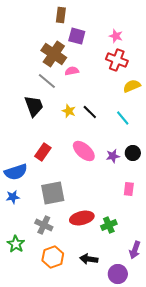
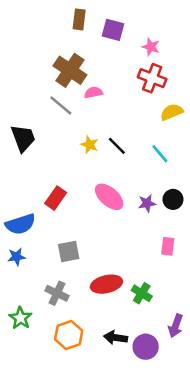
purple square: (77, 36) -> (113, 30), moved
black trapezoid: (34, 106) -> (23, 138), moved
gray square: (53, 193) -> (69, 252), size x0.7
green cross: (109, 225) -> (142, 293), turned -35
purple circle: (118, 274) -> (146, 347), moved

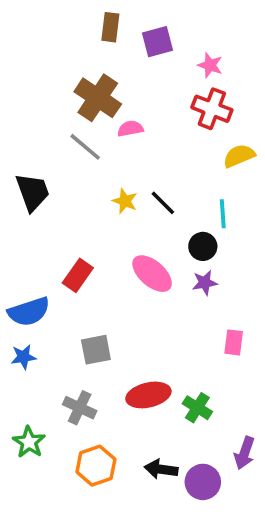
purple square: (113, 30) -> (158, 42), turned -30
cyan line: (160, 154) -> (223, 214), turned 36
black circle: (173, 199) -> (203, 246), moved

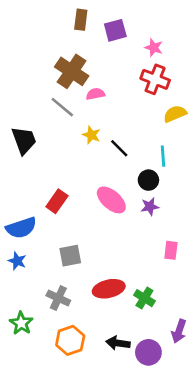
yellow star: (125, 201) -> (91, 135), moved
blue star: (23, 357) -> (17, 261), turned 30

